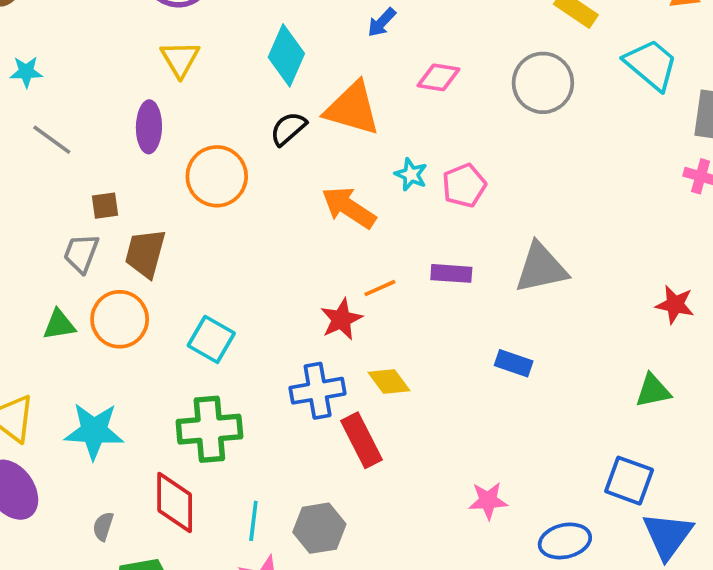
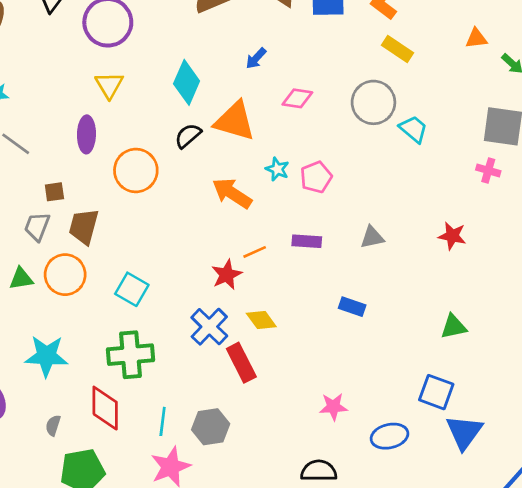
cyan trapezoid: (651, 65) -> (414, 129), moved, size x0.7
gray triangle: (541, 268) -> (372, 237), size x0.6
red star: (675, 305) -> (452, 236), moved
blue cross: (318, 391) -> (209, 327), turned -36

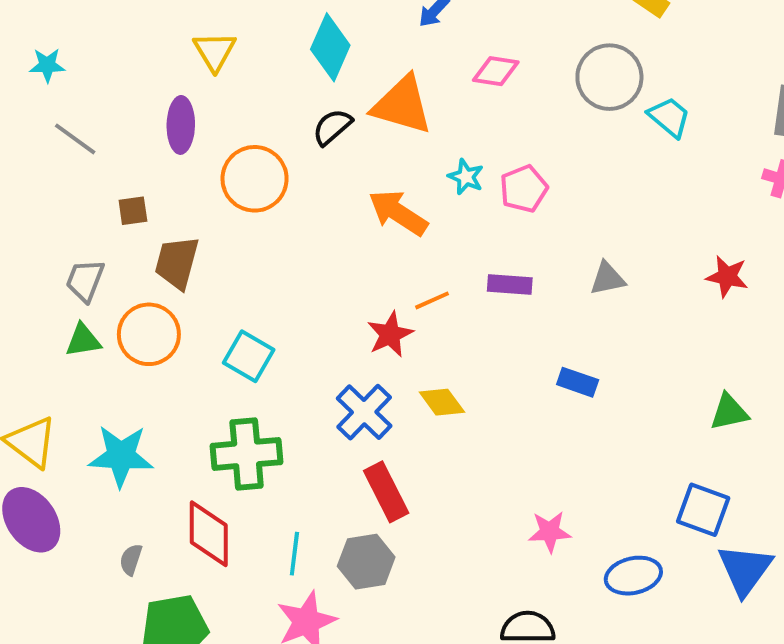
gray trapezoid: (37, 227) -> (85, 280), moved
red rectangle: (241, 363) -> (386, 492), moved

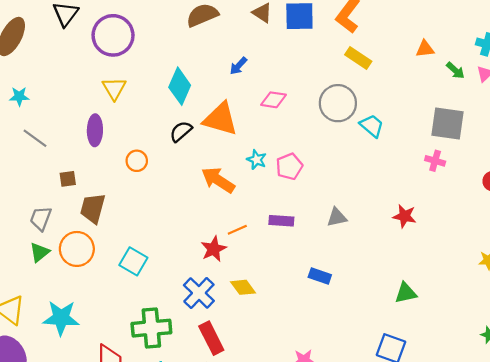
orange circle: (255, 179) -> (137, 161), size x0.6
green triangle: (83, 340) -> (40, 252), turned -30
green cross: (247, 454) -> (151, 328), moved

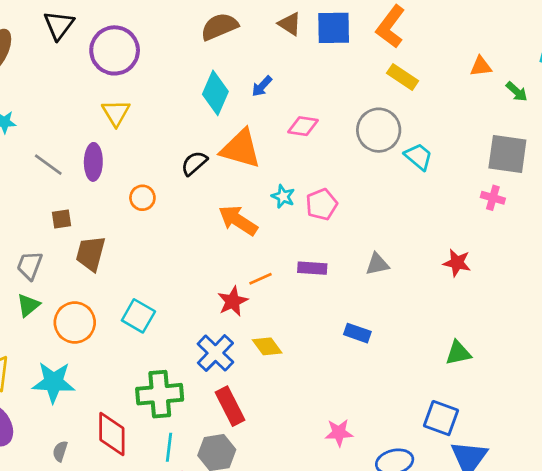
cyan diamond: (180, 86) -> (215, 93), moved
gray line: (35, 138) -> (48, 165), moved
orange circle: (77, 249) -> (75, 323), moved

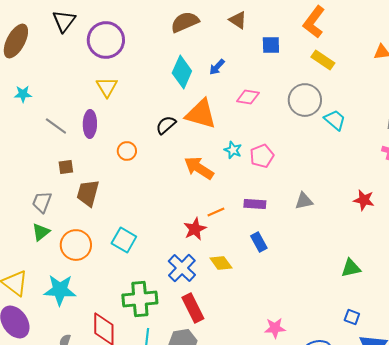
blue square: (334, 28) -> (271, 45), moved, size x0.7
blue rectangle: (357, 333) -> (259, 242), moved, turned 42
green triangle: (458, 353) -> (351, 268), moved
blue square: (441, 418) -> (352, 317), size x0.6

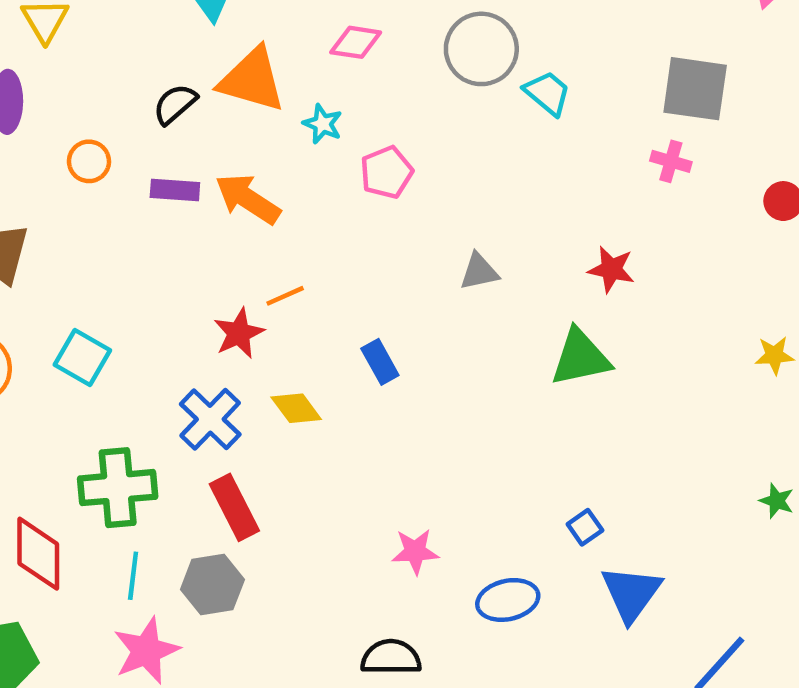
cyan star: (233, 150) -> (323, 124), moved
purple rectangle: (255, 204) -> (175, 190), moved
green triangle: (351, 268) -> (581, 358), moved, size x1.4
blue square: (352, 317) -> (585, 527), turned 35

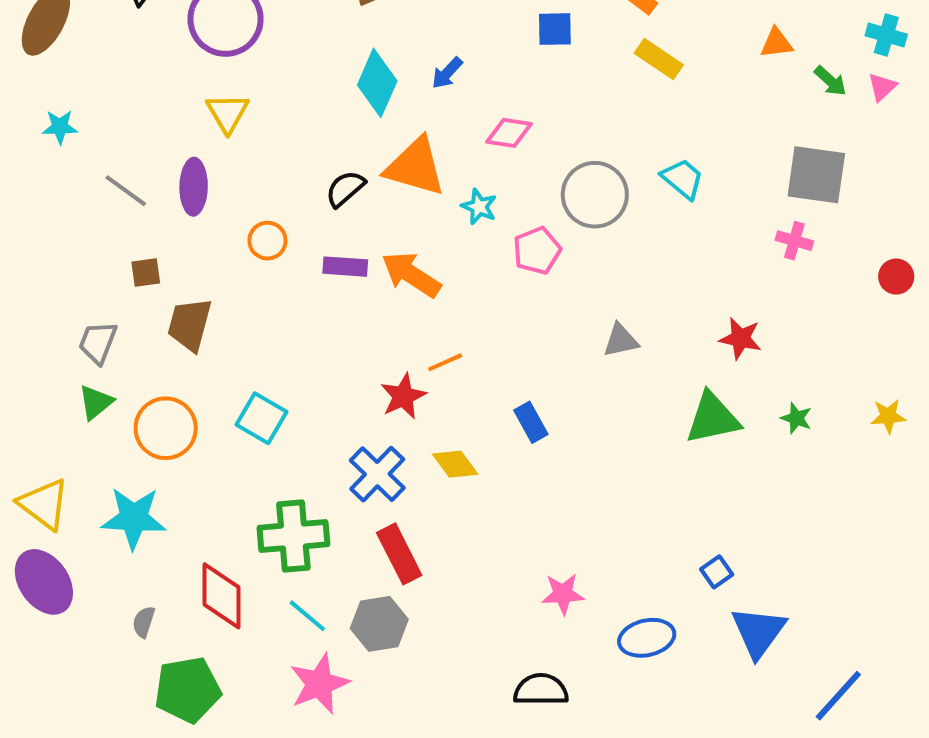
gray circle: (481, 49) -> (595, 195), moved
green star: (777, 501) -> (796, 418), moved
cyan line: (133, 576) -> (307, 616), turned -57

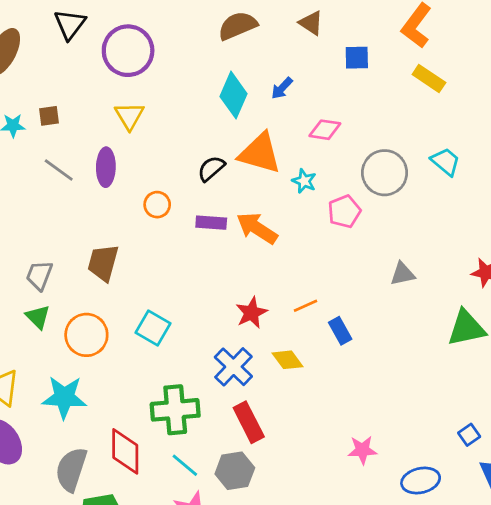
brown square: (146, 273) -> (49, 116), moved
orange line: (445, 362) -> (306, 306), moved
green triangle: (96, 402) -> (38, 317), turned -36
gray semicircle: (144, 622) -> (71, 469), size x2.0

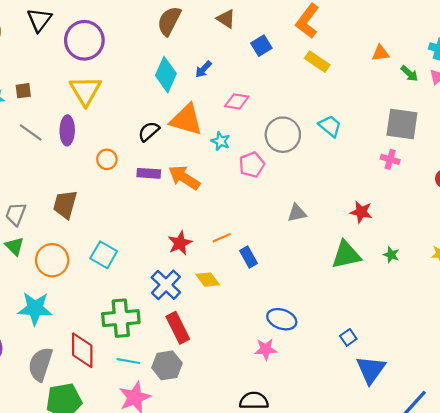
brown semicircle: (238, 26) -> (169, 21), turned -40
blue square: (357, 58) -> (261, 46), turned -30
yellow triangle: (129, 116) -> (85, 91), size x1.4
cyan line: (185, 465) -> (128, 361), turned -30
blue ellipse: (421, 480) -> (282, 319), moved, turned 32

